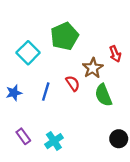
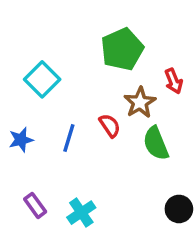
green pentagon: (65, 36) -> (122, 49), moved

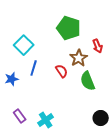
green pentagon: (122, 49) -> (69, 28), turned -30
blue line: (69, 138) -> (34, 68), moved

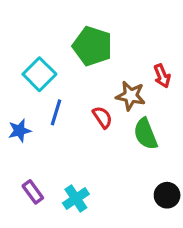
green pentagon: (69, 28) -> (92, 46), moved
brown star: (79, 58) -> (131, 96), turned -30

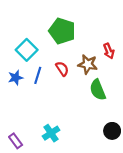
red semicircle: (102, 117) -> (62, 69), moved
blue star: (20, 131) -> (16, 78), moved
purple rectangle: (33, 192) -> (16, 141), moved

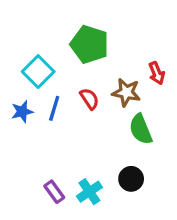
black circle: (112, 131) -> (131, 179), moved
cyan cross: (51, 133) -> (89, 192), moved
purple rectangle: (16, 141) -> (54, 192), moved

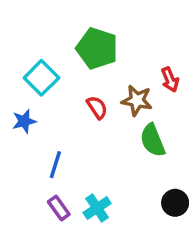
blue line: (54, 108) -> (55, 165), moved
black circle: (131, 179) -> (175, 203), moved

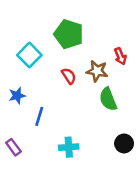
blue star: (24, 121) -> (17, 96), moved
purple rectangle: (59, 208) -> (13, 147), moved
cyan cross: (97, 208) -> (69, 147), turned 30

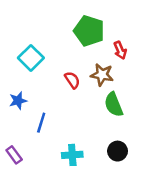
green pentagon: (69, 34) -> (89, 31), moved
red arrow: (120, 56) -> (120, 50), moved
black circle: (124, 143) -> (118, 151), moved

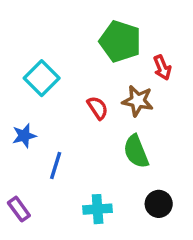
green semicircle: (114, 105) -> (136, 151), moved

